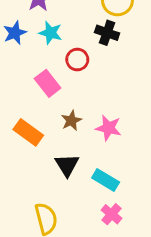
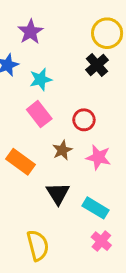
cyan star: (51, 33) -> (41, 79), moved, turned -30
black cross: (107, 33) -> (97, 65), turned 30
red circle: (77, 60) -> (84, 120), moved

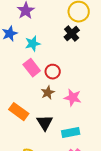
red circle: (84, 120) -> (53, 72), moved
orange rectangle: (20, 162) -> (19, 112), moved
cyan rectangle: (96, 208) -> (71, 133), turned -42

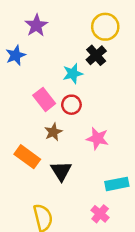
cyan star: (33, 44) -> (73, 73), moved
brown star: (48, 93) -> (53, 132), moved
cyan rectangle: (71, 133) -> (117, 184), moved

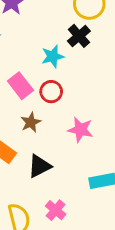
black triangle: (61, 171) -> (39, 166), turned 35
pink cross: (100, 214) -> (56, 210), moved

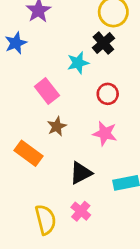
red circle: (51, 92) -> (108, 94), moved
black triangle: (39, 166) -> (81, 173), moved

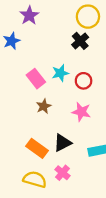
cyan star: (78, 63) -> (60, 73), moved
orange rectangle: (29, 153) -> (37, 148), moved
yellow semicircle: (45, 220) -> (35, 179), turned -60

